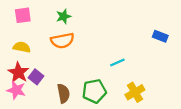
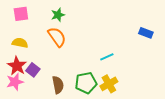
orange semicircle: (62, 41) -> (57, 37), turned -115
pink star: (16, 90) -> (15, 82), turned -30
yellow cross: (135, 92) -> (109, 84), moved

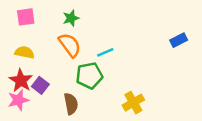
blue rectangle: (146, 33) -> (179, 40), turned -48
cyan line: (107, 57) -> (105, 52), moved
green pentagon: (86, 83) -> (89, 76), moved

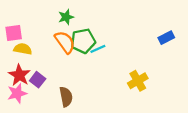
pink square: (26, 17) -> (14, 33), moved
green pentagon: (89, 76) -> (83, 41), moved
yellow cross: (133, 103) -> (138, 81), moved

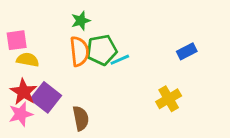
blue rectangle: (166, 38) -> (187, 51), moved
orange semicircle: (65, 42) -> (79, 51), turned 30
purple square: (38, 80) -> (46, 97), size x1.5

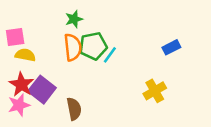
cyan line: (120, 60) -> (110, 55), turned -30

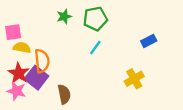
green pentagon: (93, 46) -> (95, 19), moved
orange semicircle: (73, 47) -> (42, 61), moved
pink star: (19, 105) -> (16, 91), turned 30

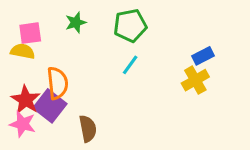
green star: (64, 16) -> (76, 22), moved
pink square: (13, 32) -> (30, 33), moved
yellow semicircle: (22, 48) -> (23, 51), moved
yellow cross: (134, 79) -> (195, 80), moved

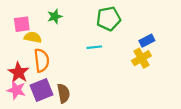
green pentagon: (130, 26) -> (109, 19), moved
yellow semicircle: (23, 51) -> (33, 37), moved
cyan line: (130, 65) -> (94, 47), turned 48
purple square: (50, 106) -> (42, 90), moved, turned 30

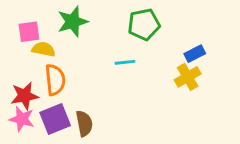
green star: (55, 16) -> (73, 22), size x1.5
red star: (19, 72) -> (25, 96), turned 30

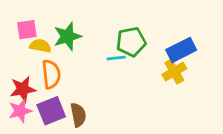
green star: (73, 22) -> (67, 36), moved
green pentagon: (144, 24) -> (131, 42), moved
blue rectangle: (195, 54) -> (181, 50), size x1.5
pink star: (22, 119) -> (20, 111), turned -30

